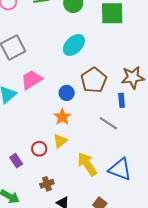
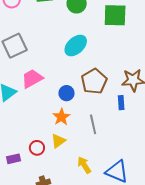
gray line: (108, 123) -> (93, 124), moved, turned 42
purple rectangle: (16, 161) -> (13, 159), turned -72
yellow arrow: (87, 164) -> (84, 165), size x0.7

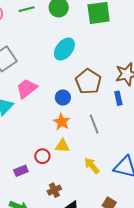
yellow triangle: (58, 141) -> (62, 146), turned 49

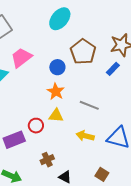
blue rectangle: (118, 98) -> (113, 69), turned 56
gray line: (94, 124) -> (89, 105), moved, turned -48
yellow arrow: (92, 166) -> (85, 136), turned -36
purple rectangle: (21, 171) -> (14, 140), size x1.5

